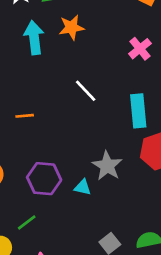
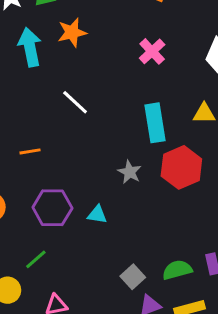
white line: (86, 91) -> (75, 102), moved
orange line: (25, 116) -> (30, 151), moved
gray star: (107, 166) -> (130, 172), moved, size x0.7

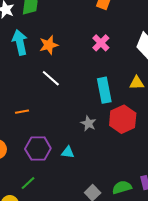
orange star: (72, 32) -> (49, 45), moved

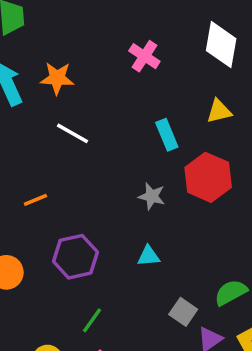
orange star: (49, 45) -> (57, 78), turned 30
cyan rectangle: (104, 90) -> (167, 135), size x0.7
cyan triangle: (68, 152) -> (149, 256), moved
green line: (28, 183) -> (92, 320), moved

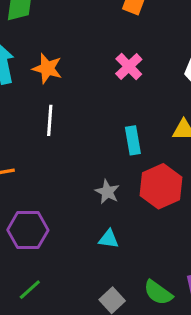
white line: (72, 133) -> (50, 120), turned 52
cyan triangle: (149, 256) -> (109, 239), moved
green semicircle: (231, 292) -> (158, 293), turned -128

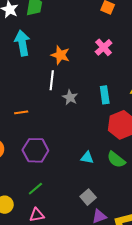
orange star: (47, 68) -> (60, 55), moved
gray star: (107, 192) -> (70, 97), moved
green semicircle: (158, 293) -> (116, 160), moved

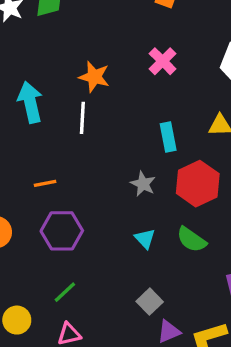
cyan arrow: (22, 43) -> (30, 102), moved
gray star: (70, 97) -> (143, 184), moved
orange line: (21, 112) -> (45, 183), moved
cyan triangle: (87, 158) -> (145, 239), turned 40

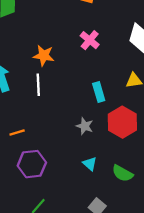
green semicircle: (191, 240) -> (122, 173), moved

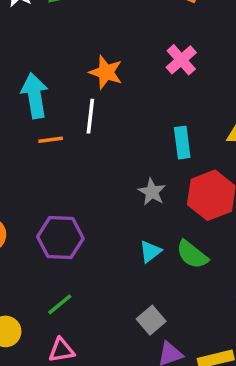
orange line: (17, 132) -> (51, 140), moved
cyan triangle: (90, 164) -> (150, 251), turned 32
green semicircle: (122, 173) -> (192, 255), moved

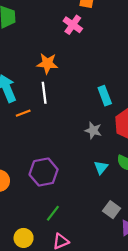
pink cross: (181, 60) -> (73, 25), moved

